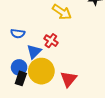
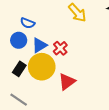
red cross: (51, 41) -> (60, 48), moved
blue circle: (19, 67) -> (19, 40), moved

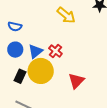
blue semicircle: (28, 23) -> (15, 27), moved
red triangle: (67, 82) -> (76, 81), moved

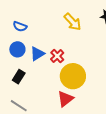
yellow circle: (41, 71) -> (73, 76), moved
red triangle: (76, 81) -> (65, 99), moved

